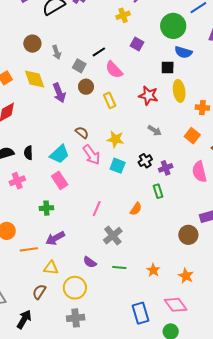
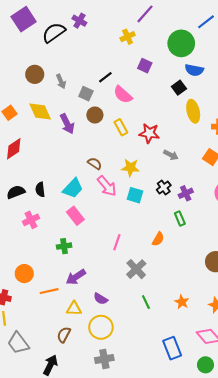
black square: (168, 68) -> (179, 88), turned -32
red star: (148, 96) -> (149, 133), moved
purple semicircle: (90, 262) -> (101, 299), moved
green line: (119, 267) -> (146, 302), turned 64

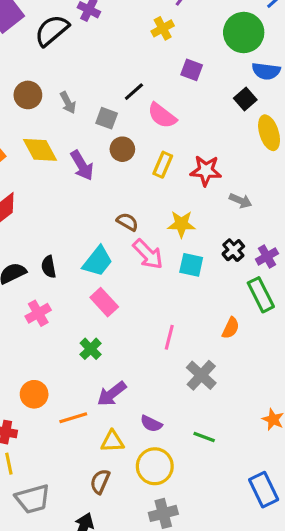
yellow rectangle: (121, 127) -> (163, 165), turned 56
green rectangle: (180, 219) -> (261, 295), size x1.5
green cross: (64, 246) -> (91, 349), turned -32
green line: (146, 302) -> (204, 437), moved, turned -40
gray trapezoid: (18, 343) -> (33, 499), turned -65

